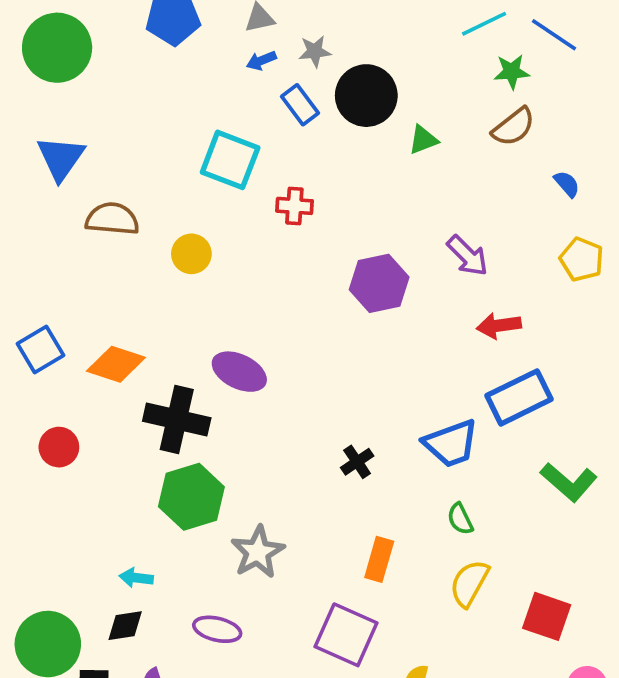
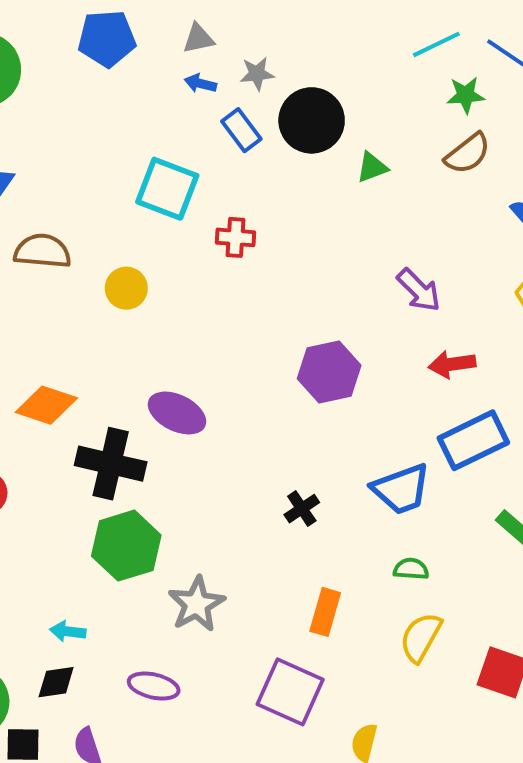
blue arrow: (261, 61) -> (200, 83), turned 36
purple hexagon: (379, 283) -> (329, 372), moved
green semicircle: (460, 519) -> (411, 569), turned 120

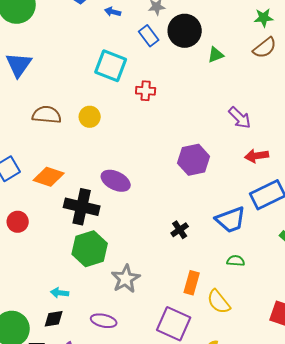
blue arrow: (200, 83) -> (113, 12), moved
brown semicircle: (42, 251) -> (47, 115), moved
yellow semicircle: (421, 637) -> (219, 302), moved, turned -68

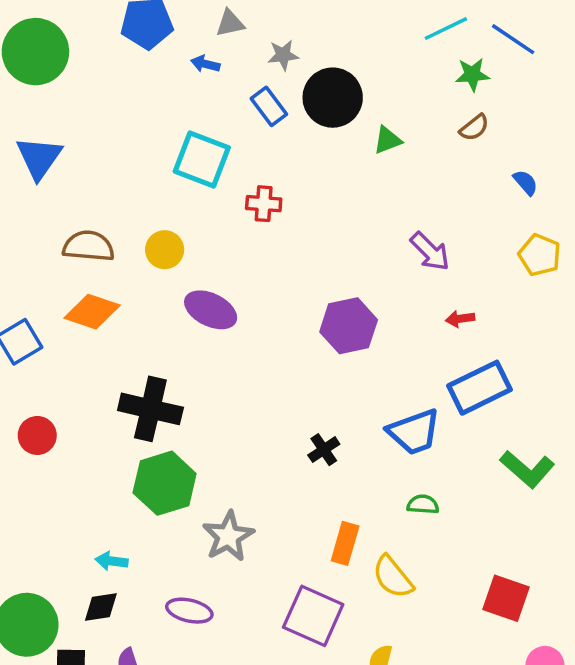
brown semicircle: (265, 48) -> (474, 128), size x0.7
red arrow: (257, 156) -> (460, 319), size x0.7
orange diamond: (49, 177) -> (92, 312), moved
purple ellipse: (116, 181) -> (211, 310), moved

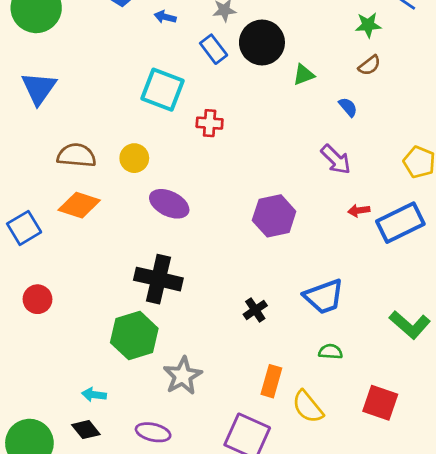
blue semicircle: (525, 182) -> (348, 107), moved
blue rectangle: (480, 388) -> (400, 223), moved
black cross: (150, 409) -> (158, 279), moved
red square: (506, 598) -> (380, 403), moved
black diamond: (101, 607) -> (86, 430), turned 60

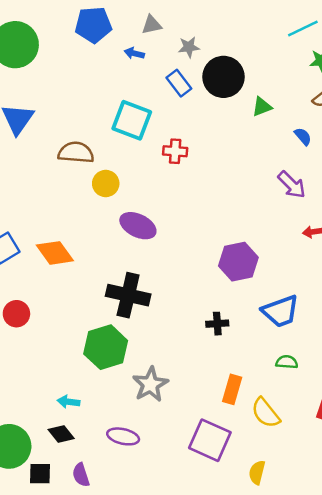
brown semicircle: (76, 155) -> (76, 153), moved
orange diamond: (79, 205) -> (55, 253), moved, turned 36
purple hexagon: (274, 216) -> (238, 262), moved
black cross: (255, 310) -> (217, 324), turned 30

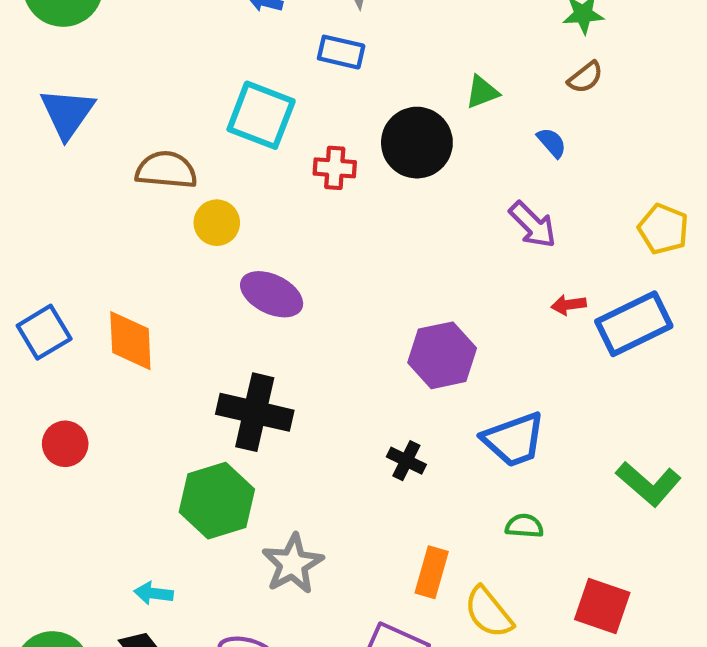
black circle: (224, 77) -> (417, 143), moved
blue rectangle: (179, 83) -> (341, 52), turned -40
orange diamond: (55, 253) -> (130, 341), turned 33
black cross: (217, 324) -> (406, 461), turned 30

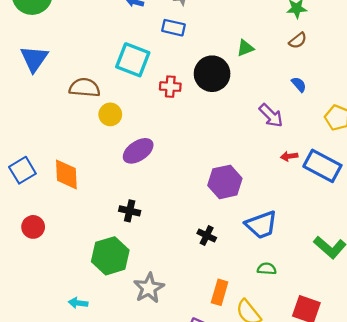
blue semicircle: (552, 143) -> (299, 84), moved
purple ellipse: (272, 294) -> (138, 151), turned -60
blue rectangle: (634, 324) -> (322, 166), turned 54
black cross: (255, 412) -> (130, 211), size x0.6

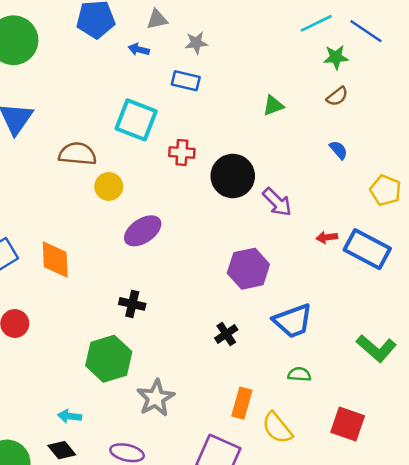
black circle: (212, 74) -> (233, 176), moved
purple arrow: (271, 116) -> (277, 202), moved
black cross: (207, 236) -> (226, 334), turned 30

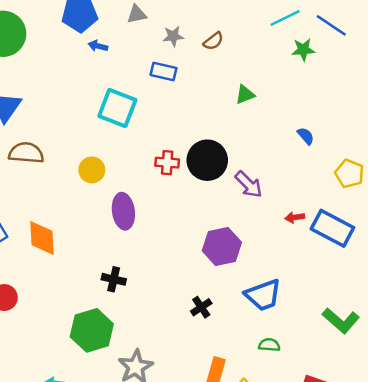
blue arrow: (139, 49) -> (98, 46), moved
brown semicircle: (337, 96) -> (213, 41), moved
red cross: (182, 153) -> (167, 163), moved
brown semicircle: (77, 154) -> (26, 153), moved
purple ellipse: (143, 231) -> (123, 211), turned -64

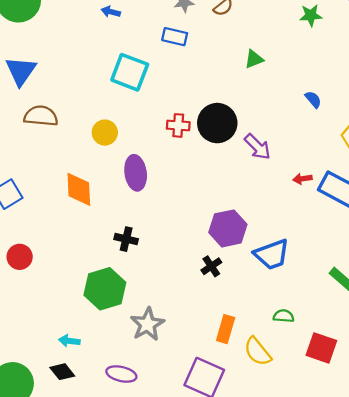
orange diamond: (42, 238) -> (79, 189), moved
purple hexagon: (222, 246) -> (228, 228), moved
green semicircle: (269, 345) -> (284, 316), moved

